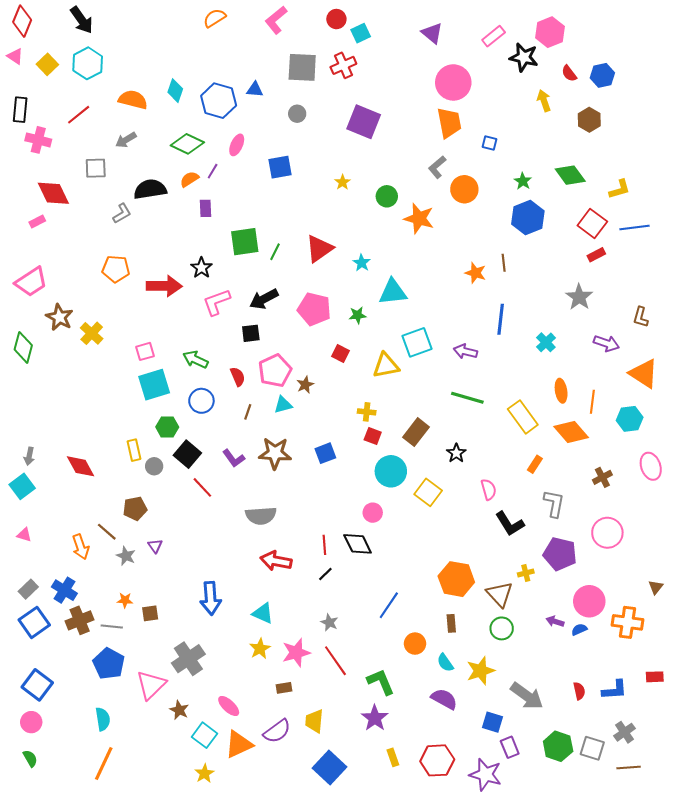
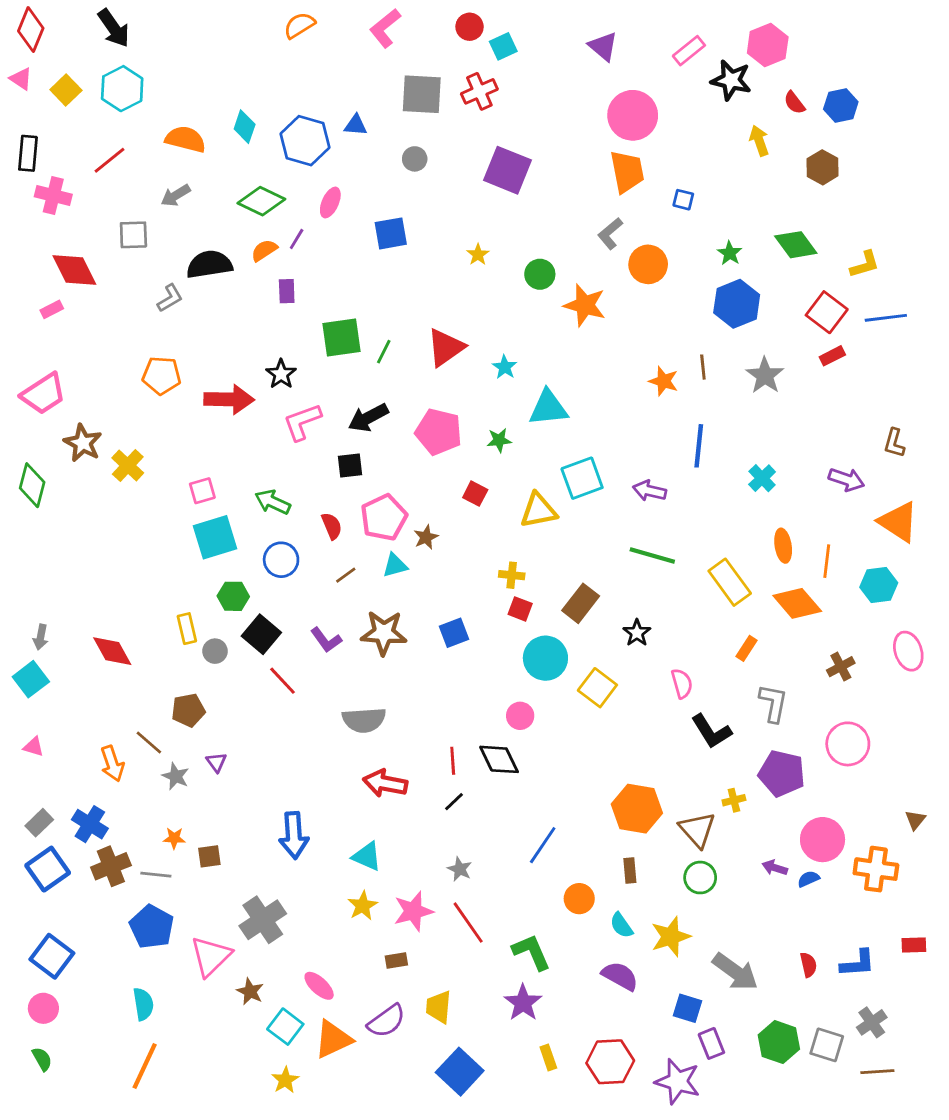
gray star: (579, 297) -> (765, 375), moved
brown line: (248, 412) -> (346, 575), turned 35

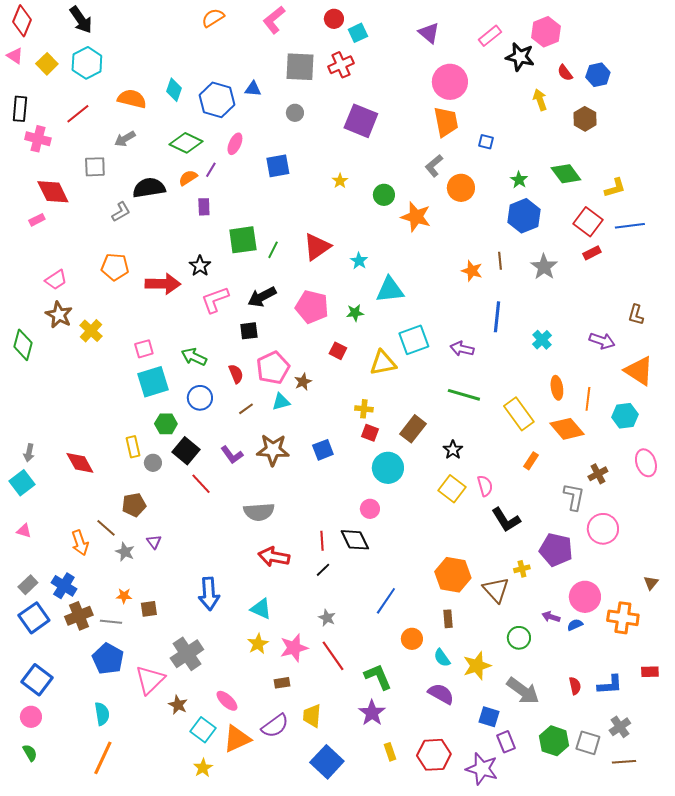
pink trapezoid: (43, 394) -> (56, 280), moved, size x0.7
yellow square: (597, 688) -> (452, 489), moved
gray L-shape: (773, 703) -> (574, 497), moved
green circle: (700, 878) -> (519, 638), moved

